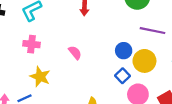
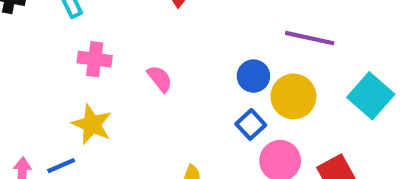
pink cross: (32, 44) -> (95, 59), moved

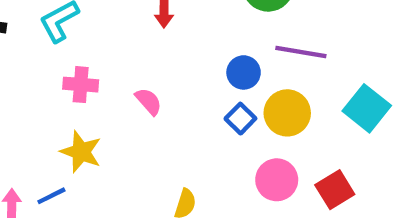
blue circle: (253, 76) -> (244, 72), moved
blue square: (251, 124) -> (240, 119), moved

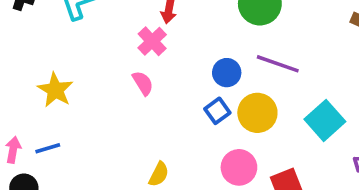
pink cross: (81, 85) -> (152, 41), moved, turned 32
yellow star: (81, 152) -> (55, 90), moved

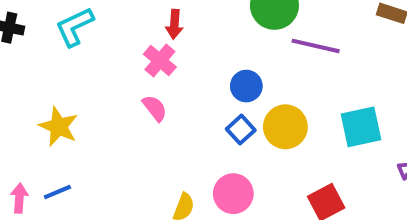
purple line: (278, 64) -> (316, 46), moved
cyan square: (325, 120) -> (361, 127), turned 36
pink circle: (239, 167) -> (233, 194), moved

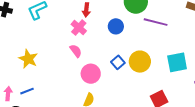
blue circle: (246, 86) -> (116, 26), moved
pink circle: (233, 194) -> (91, 74), moved

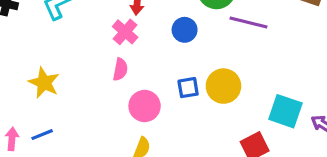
pink semicircle: (76, 51) -> (120, 69), turned 48
blue square: (118, 62) -> (188, 88), turned 32
cyan square: (177, 62) -> (285, 111), moved, turned 30

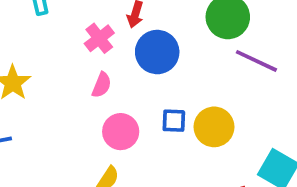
blue circle: (185, 30) -> (157, 52), moved, size x1.5
pink cross: (125, 32) -> (99, 38), moved

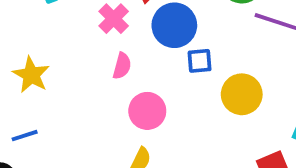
blue square: (174, 121) -> (200, 61), moved

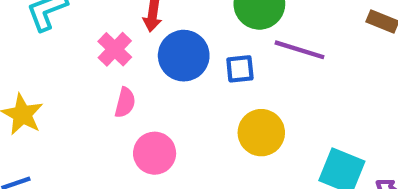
blue square: (200, 61) -> (240, 69), moved

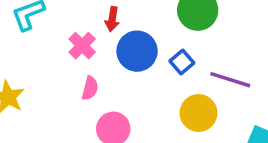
purple line: (300, 50) -> (230, 80), moved
blue square: (240, 69) -> (182, 62), turned -35

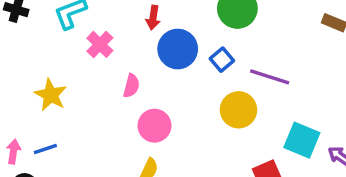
pink cross: (82, 46) -> (100, 44), moved

